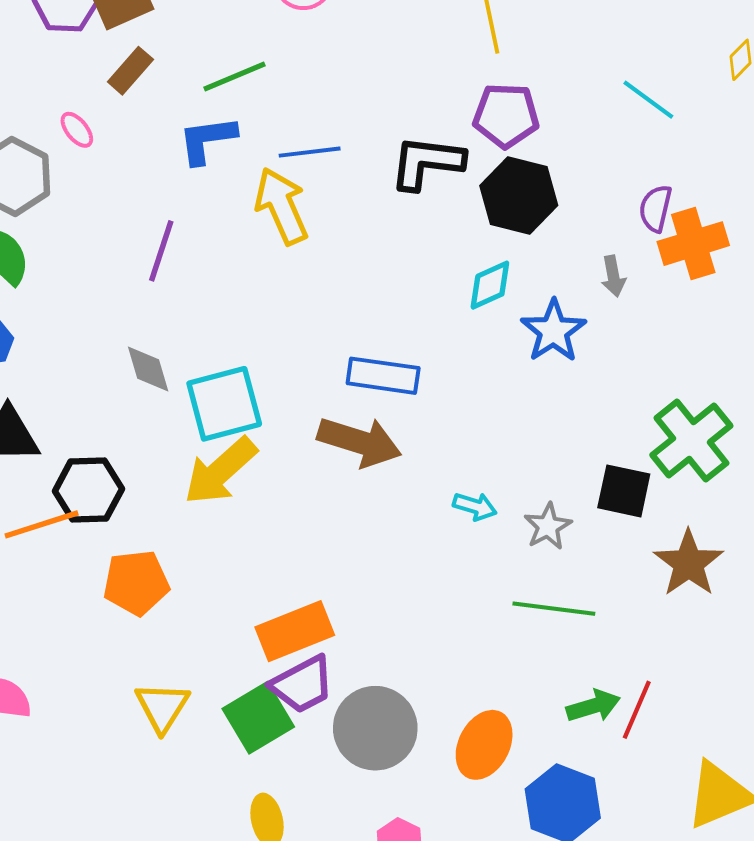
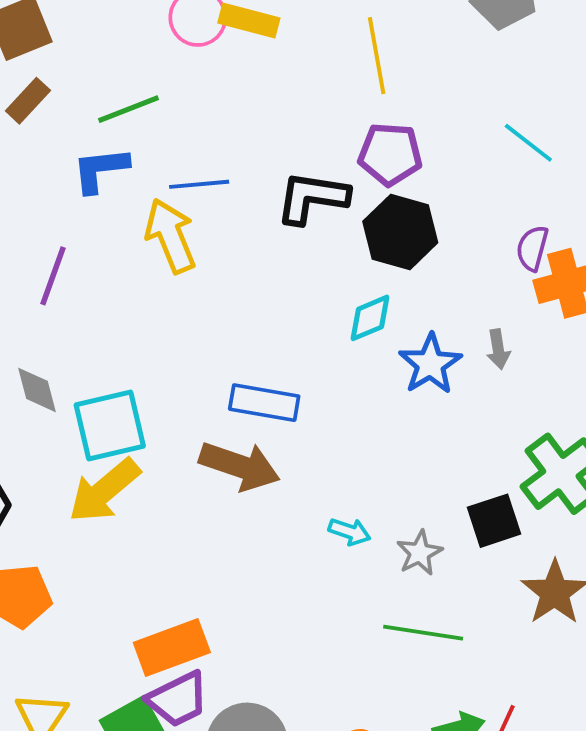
gray arrow: (613, 276) -> (498, 349), moved
black square: (624, 491) -> (494, 521), turned -32

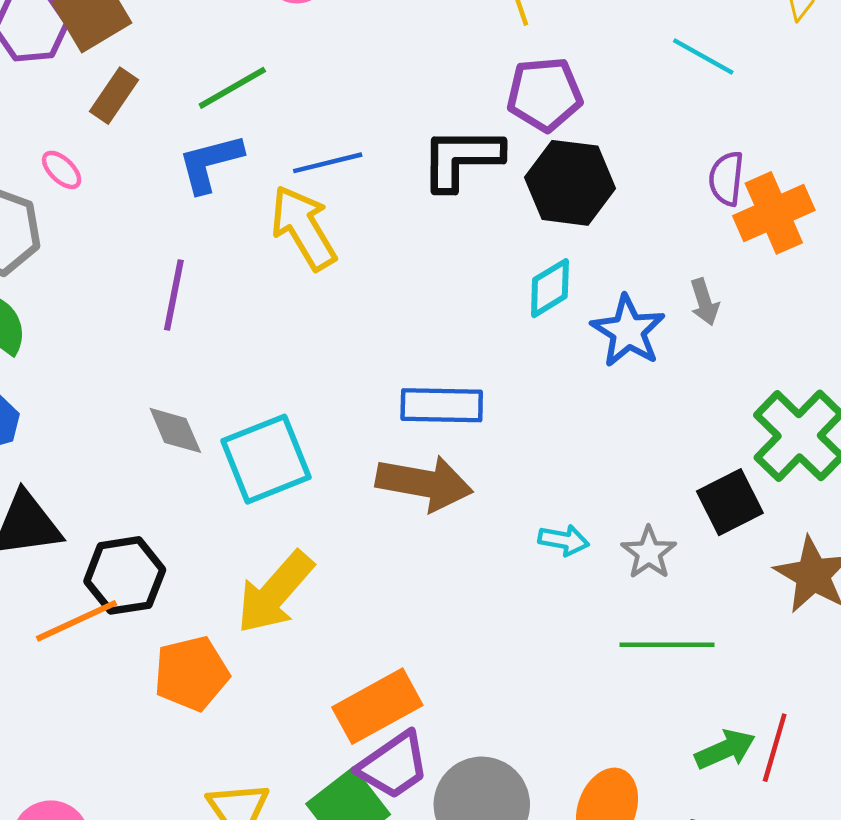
yellow arrow: (104, 490) -> (275, 593), moved

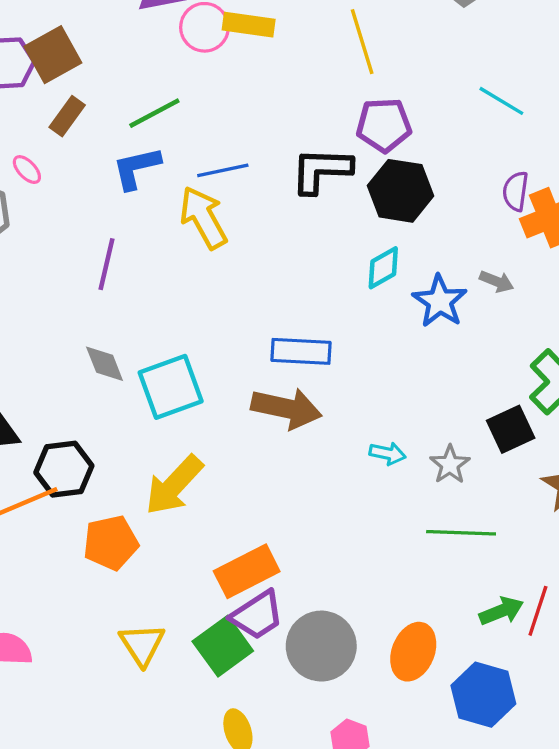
gray arrow: (704, 302) -> (497, 281), turned -52

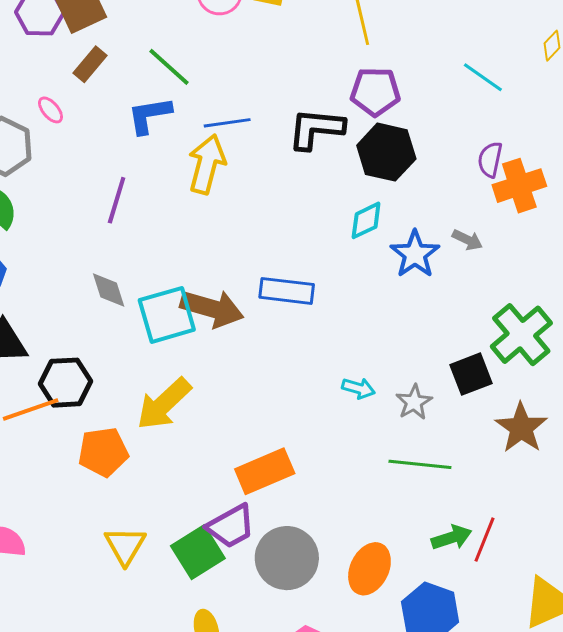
green line: (154, 113) -> (169, 67), turned 66
yellow arrow: (203, 218) -> (207, 164), turned 40
brown arrow: (286, 408) -> (212, 308), moved
orange rectangle: (247, 571) -> (265, 471), moved

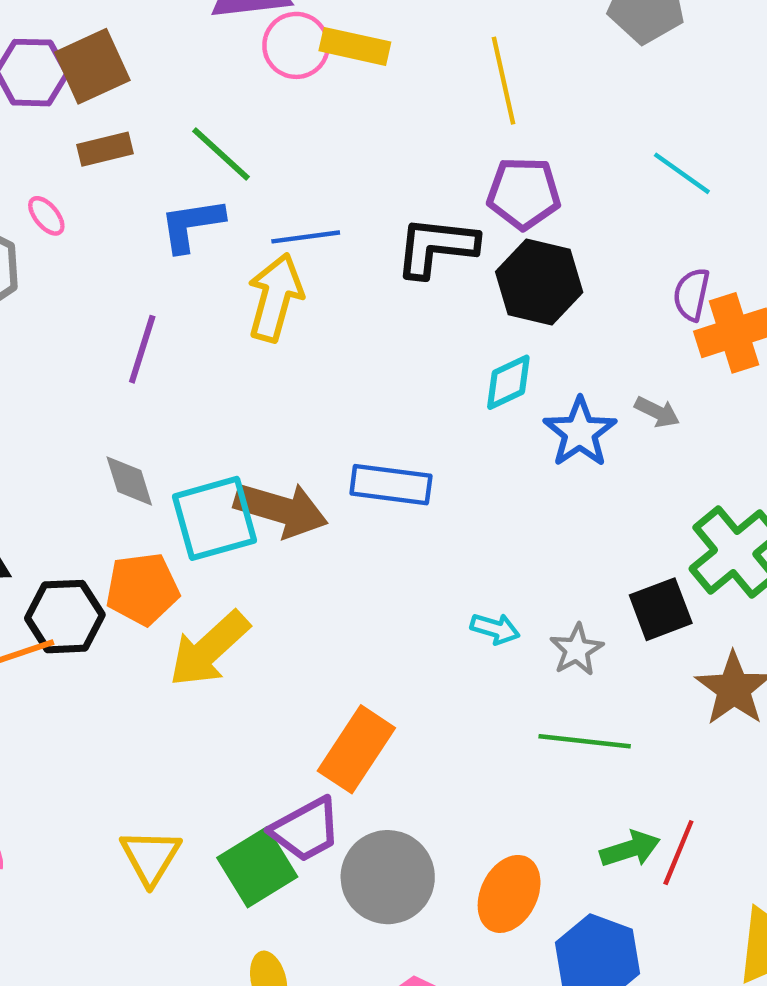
brown rectangle: (90, 64) -> (105, 149), turned 36
orange pentagon: (103, 452) -> (142, 589), moved
orange rectangle: (265, 471) -> (356, 749), turned -34

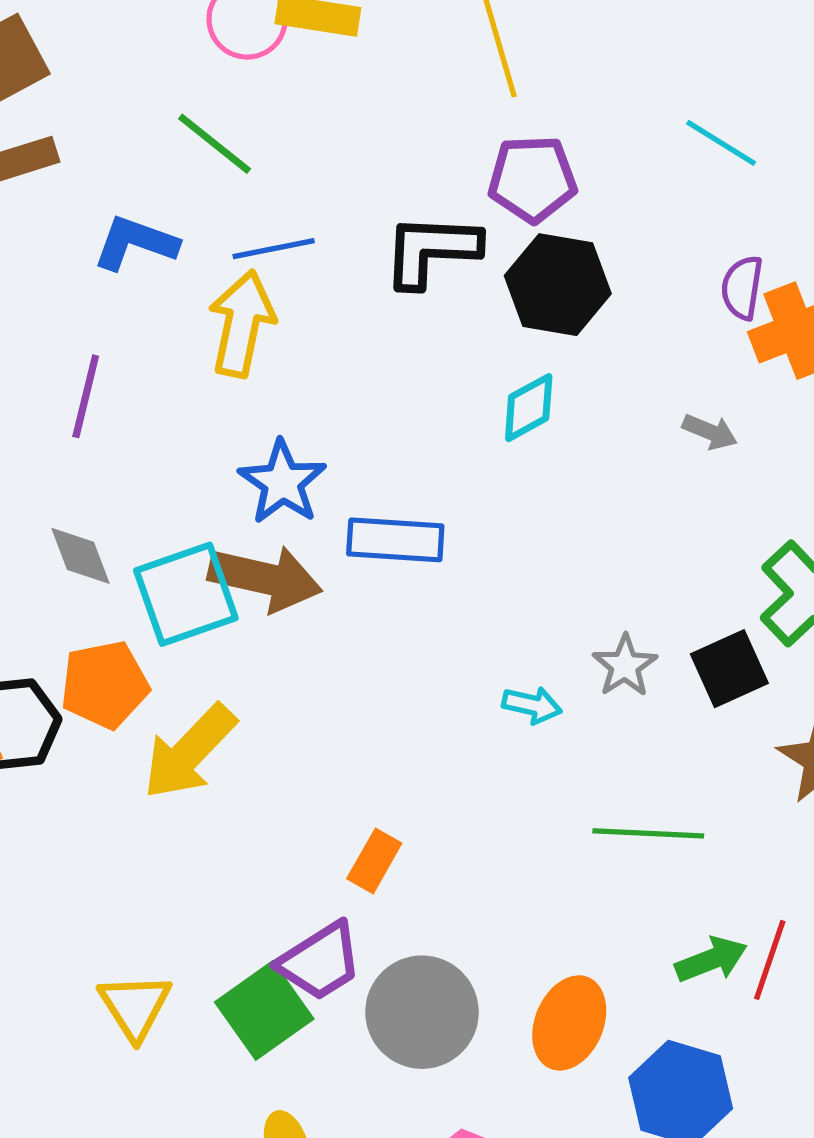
green line: (221, 154) -> (215, 144), moved
blue L-shape: (192, 225) -> (135, 243), turned 32
blue star: (580, 432) -> (282, 482), moved
gray star: (577, 650) -> (625, 666), moved
orange rectangle: (356, 749) -> (374, 861), size x0.6

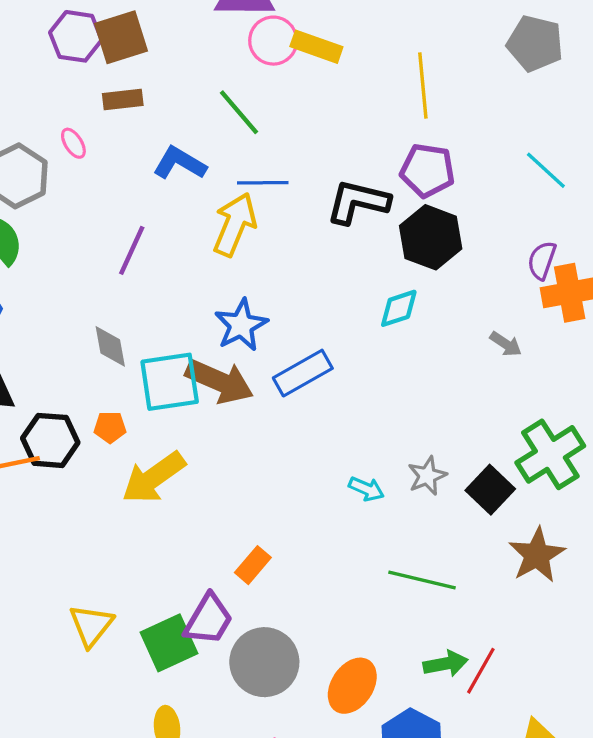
blue rectangle: (395, 540) -> (303, 373), turned -44
black square: (729, 669) -> (490, 490), turned -33
orange pentagon: (105, 685) -> (110, 427), size x0.6
purple trapezoid: (320, 961) -> (208, 620), turned -38

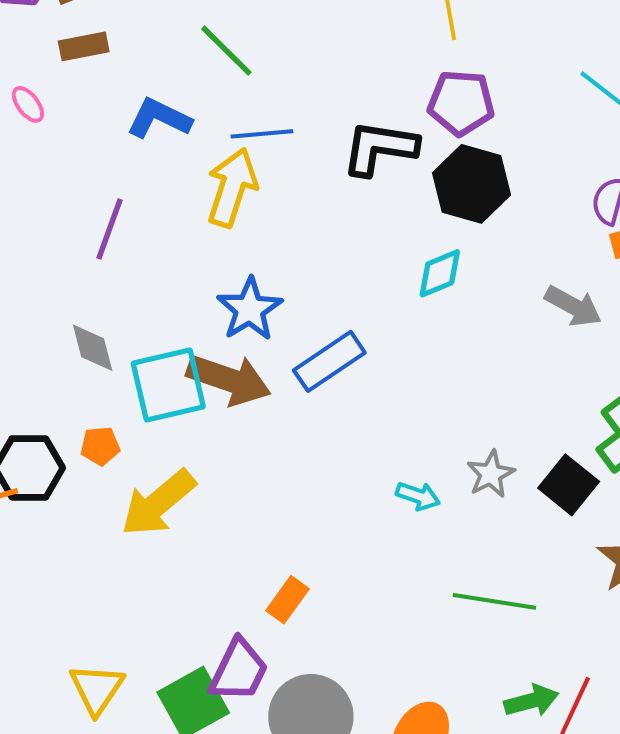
gray arrow: (506, 344) -> (573, 306), size x1.4

